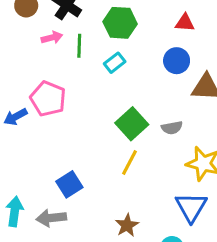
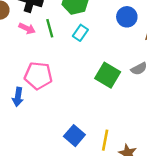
pink arrow: (52, 38) -> (27, 28), turned 56
blue arrow: (15, 117) -> (18, 97), turned -36
yellow line: (130, 163) -> (105, 140), moved

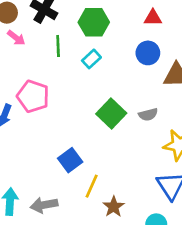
pink arrow: (27, 28) -> (16, 38), moved
blue square: (74, 136) -> (70, 160), moved

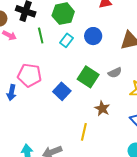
blue circle: (148, 53) -> (93, 36), moved
blue square: (70, 160) -> (62, 91), moved
brown star: (114, 207) -> (102, 108), moved

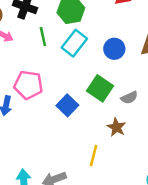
blue circle: (93, 36) -> (114, 49), moved
cyan rectangle: (66, 40) -> (74, 43), size x1.5
gray semicircle: (115, 73) -> (129, 98), moved

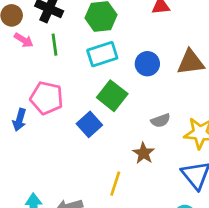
green line: (43, 37) -> (55, 45), moved
cyan rectangle: (74, 43) -> (102, 54), turned 30
green square: (100, 88) -> (112, 96), moved

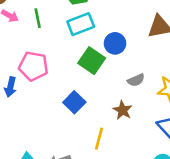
blue circle: (147, 64) -> (115, 43), moved
blue square: (89, 124) -> (74, 102), moved

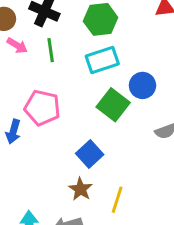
brown star: (123, 110) -> (80, 189), moved

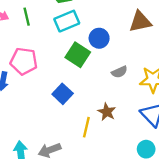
brown star: (80, 189) -> (107, 112), moved

